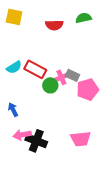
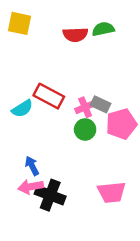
green semicircle: (84, 18) -> (103, 29), moved
cyan semicircle: (14, 67) -> (22, 109), moved
green circle: (50, 85) -> (85, 130), moved
blue arrow: (13, 110) -> (32, 166), moved

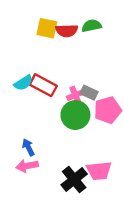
yellow square: (19, 23) -> (47, 28), moved
cyan semicircle: (22, 109) -> (23, 83), moved
green circle: (85, 130) -> (75, 115), size x1.5
black cross: (50, 195) -> (74, 179), moved, turned 30

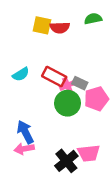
green semicircle: (92, 26) -> (93, 19), moved
red rectangle: (43, 85) -> (54, 76), moved
blue arrow: (28, 147) -> (25, 132), size x1.5

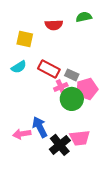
yellow square: (42, 25) -> (25, 39), moved
pink cross: (68, 85) -> (61, 87), moved
green circle: (68, 103) -> (72, 99), moved
blue arrow: (25, 132) -> (40, 127), moved

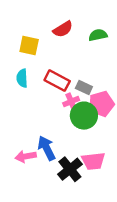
green semicircle: (84, 17) -> (98, 35), moved
red semicircle: (54, 25) -> (63, 29), turned -30
cyan semicircle: (19, 67) -> (22, 78), turned 119

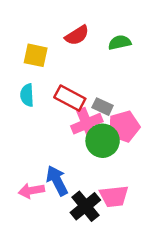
pink cross: (71, 102) -> (87, 124), size x1.5

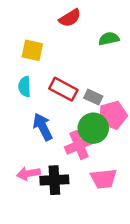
red semicircle: (77, 35) -> (70, 18), moved
pink cross: (87, 124) -> (79, 145), moved
blue arrow: (57, 181) -> (43, 127), moved
black cross: (85, 206) -> (54, 180), moved, turned 36

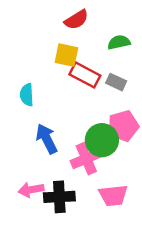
yellow square: (32, 50) -> (66, 55), moved
red rectangle: (63, 89) -> (85, 75), moved
gray rectangle: (93, 97) -> (116, 82), moved

